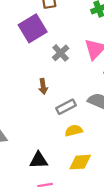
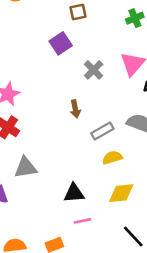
purple square: (33, 28) -> (61, 43), size x0.7

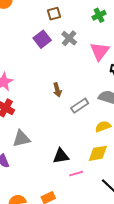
gray cross: (94, 70) -> (69, 38), moved
yellow semicircle: (112, 158) -> (103, 126), moved
pink line: (82, 221) -> (76, 174), moved

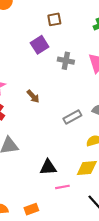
gray cross: (69, 38) -> (66, 61), moved, turned -35
brown arrow: (57, 90) -> (33, 96), moved, turned -32

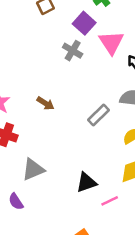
purple square: (40, 45) -> (84, 23), moved
gray cross: (66, 61) -> (73, 51), turned 35

